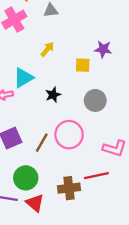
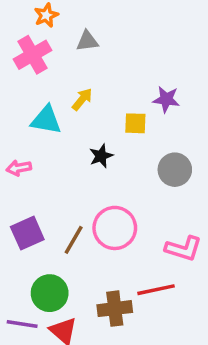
cyan triangle: (23, 78) -> (46, 120), moved, turned 40
black star: (53, 95) -> (101, 156), moved
gray circle: (95, 100) -> (175, 170), moved

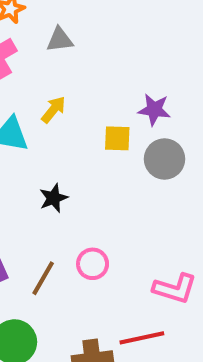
black star: (101, 156) -> (53, 198), moved
gray circle: (175, 170) -> (165, 159), moved
pink circle: (115, 228) -> (93, 264), size x0.6

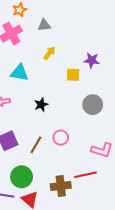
yellow arrow: (53, 110) -> (49, 53), moved
gray circle: (165, 159) -> (93, 105), moved

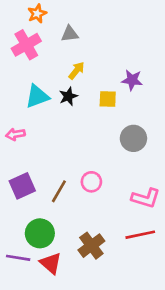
cyan triangle: (20, 73) -> (37, 96), turned -30
black star: (41, 105) -> (68, 96), moved
red line: (85, 175) -> (140, 235), moved
brown cross: (61, 186) -> (91, 246), turned -30

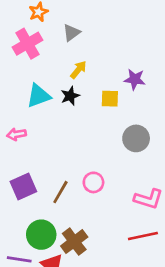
gray triangle: (70, 34) -> (71, 33), turned -30
brown cross: (91, 246) -> (74, 242), moved

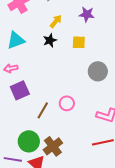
purple star: (135, 79) -> (87, 14), moved
cyan triangle: (38, 96) -> (16, 40), moved
purple square: (23, 187) -> (20, 90), moved

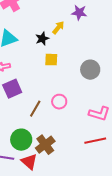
yellow arrow: (56, 21) -> (58, 28), moved
yellow square: (79, 42) -> (51, 60), moved

